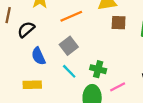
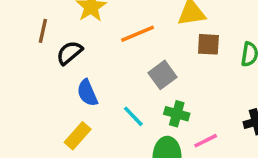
gray square: (69, 46) -> (163, 75), moved
yellow rectangle: (32, 85) -> (78, 136), turned -48

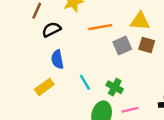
gray square: (163, 75) -> (122, 46), moved

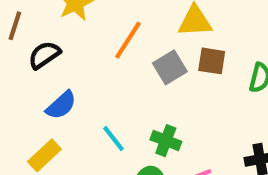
orange line: (100, 27) -> (128, 40), turned -40
blue semicircle: (57, 59) -> (61, 105), turned -114

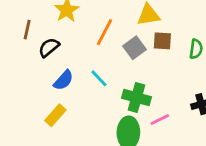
cyan line: (113, 139) -> (99, 78), moved
green cross: (166, 141) -> (136, 98), size x1.4

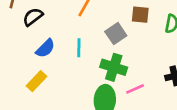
gray square: (135, 48) -> (116, 34), moved
cyan line: (99, 78) -> (79, 48), turned 42

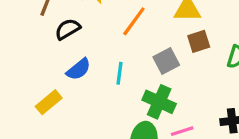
brown square: (140, 15) -> (199, 41), turned -30
yellow rectangle: (37, 81) -> (49, 102), moved

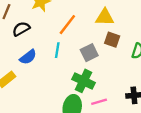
brown square: (199, 41) -> (112, 40), turned 35
cyan line: (120, 73) -> (57, 50), moved

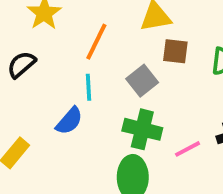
blue semicircle: (28, 57) -> (69, 121), moved
pink line: (99, 102) -> (188, 149), moved

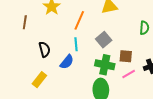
brown square: (175, 51) -> (126, 56), moved
black semicircle: (21, 65) -> (44, 49), moved, turned 119

